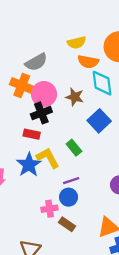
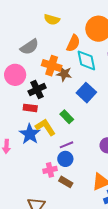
yellow semicircle: (77, 43) -> (52, 19), moved, turned 35
orange semicircle: (88, 62) -> (73, 43), turned -72
orange cross: (22, 86) -> (52, 66), moved
pink circle: (44, 94) -> (15, 75), moved

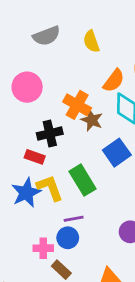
yellow semicircle: (52, 19) -> (91, 41), turned 42
gray semicircle: (29, 47) -> (46, 36), moved
pink circle: (15, 75) -> (27, 87), moved
green rectangle: (67, 117) -> (82, 180), size x1.5

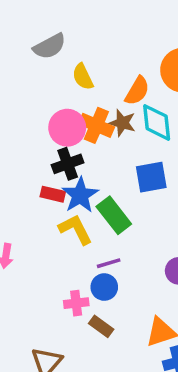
yellow semicircle: (91, 41) -> (83, 77), moved
pink circle: (27, 87) -> (67, 128), moved
brown star: (92, 120) -> (122, 123), moved
blue square: (117, 153) -> (151, 177), turned 32
blue star: (26, 193) -> (80, 195), moved

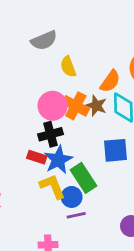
blue circle: (104, 287) -> (72, 197), moved

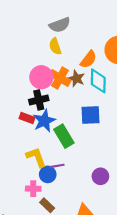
gray semicircle: (44, 40) -> (60, 25), moved
yellow L-shape: (52, 186) -> (36, 157), moved
blue circle: (72, 197) -> (48, 174), moved

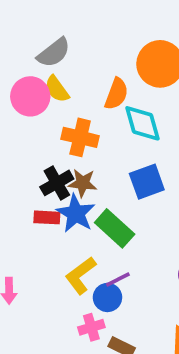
pink circle: (41, 77) -> (30, 96), moved
brown star: (76, 78) -> (83, 183), moved
yellow L-shape: (36, 157) -> (81, 275), turned -90

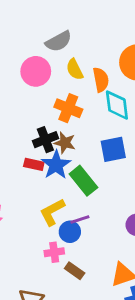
yellow semicircle: (57, 89) -> (75, 69), moved
orange semicircle: (116, 94) -> (101, 80), turned -40

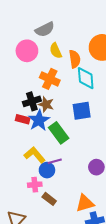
yellow L-shape: (52, 212) -> (35, 155), turned 75

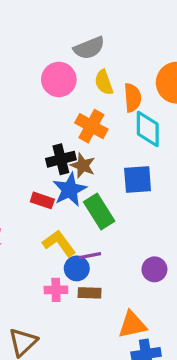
red rectangle: (23, 119) -> (42, 200), moved
brown rectangle: (49, 199) -> (90, 293), moved, turned -40

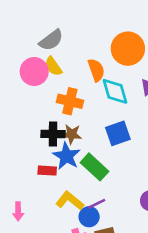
yellow semicircle: (104, 82) -> (53, 66), moved
black cross: (61, 159) -> (53, 134), turned 30

